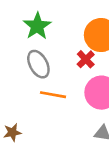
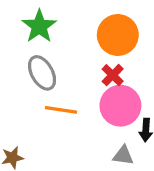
red cross: (86, 59) -> (113, 75), moved

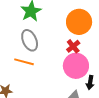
orange line: (61, 110) -> (24, 62), moved

